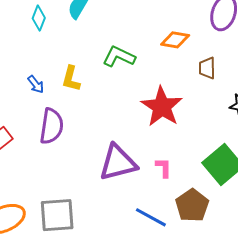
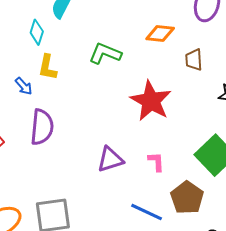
cyan diamond: (39, 18) -> (37, 32), moved
yellow L-shape: (71, 79) -> (47, 67), moved
purple triangle: (118, 163) -> (110, 159), size x0.7

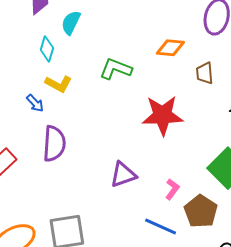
yellow L-shape: (47, 67) -> (58, 84), turned -72
red star: (151, 101) -> (163, 115), turned -30
pink L-shape: (156, 162) -> (172, 189), moved, turned 40

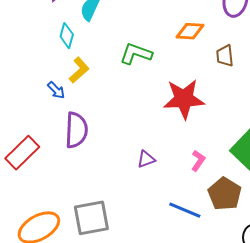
yellow L-shape: (58, 84) -> (79, 70), turned -68
purple triangle: (123, 175) -> (146, 159), size x0.7
pink L-shape: (172, 189) -> (198, 161), moved

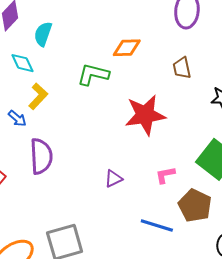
orange diamond: (190, 31) -> (127, 48), moved
cyan diamond: (67, 36) -> (22, 63), turned -35
pink L-shape: (198, 161) -> (165, 175), turned -130

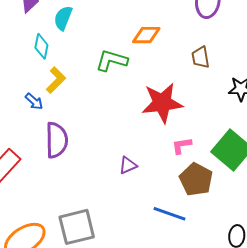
cyan diamond: (22, 63) -> (41, 46), turned 35
pink L-shape: (165, 175) -> (182, 146), moved
brown pentagon: (195, 206) -> (196, 179), moved

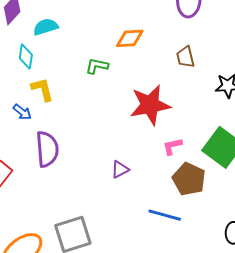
cyan semicircle: (63, 18) -> (46, 27), turned 55
green L-shape: (112, 60) -> (97, 66), size x0.7
yellow L-shape: (56, 80) -> (42, 89), turned -56

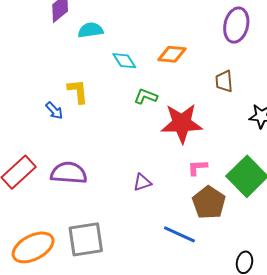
cyan diamond: (26, 57) -> (124, 61), moved, turned -50
green L-shape: (97, 66) -> (146, 96), moved
purple semicircle: (47, 149) -> (69, 173), moved, turned -90

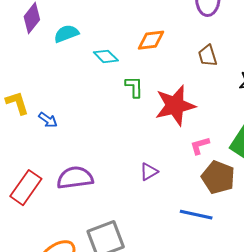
yellow L-shape: (78, 91) -> (17, 103), moved
green L-shape: (146, 96) -> (134, 87), turned 80

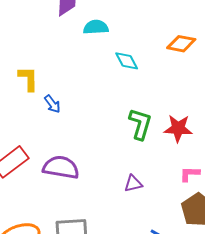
orange diamond: (151, 40) -> (181, 44), moved
green L-shape: (134, 87) -> (140, 124), moved, size x1.4
red star: (175, 105) -> (178, 128), size x0.7

